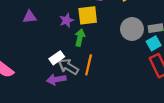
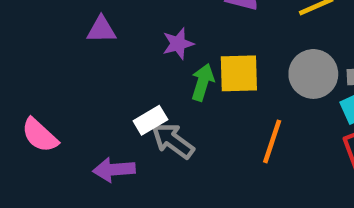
yellow square: (88, 15) -> (239, 73), moved
orange line: (89, 65) -> (272, 141), moved
purple arrow: (56, 79) -> (114, 170), moved

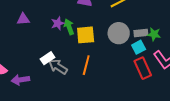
green arrow: (203, 82) -> (69, 27), moved, turned -35
orange line: (272, 141) -> (86, 65), moved
purple arrow: (114, 170) -> (20, 80), moved

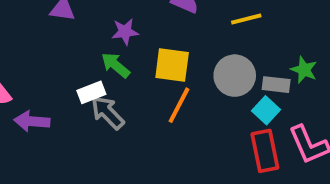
green arrow: (69, 27) -> (115, 65), moved, turned -42
green star: (154, 34) -> (304, 70), moved
cyan square: (139, 47) -> (266, 110), turned -32
orange line: (86, 65) -> (179, 105), moved

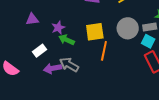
purple star: (125, 32) -> (58, 28), moved
white rectangle: (91, 92) -> (40, 51), moved
purple arrow: (32, 121) -> (52, 68), moved

